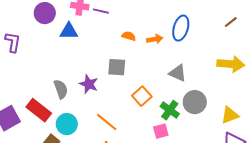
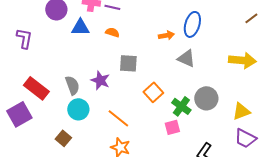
brown line: (231, 22) -> (251, 18), moved
orange semicircle: (129, 36) -> (112, 32), moved
gray triangle: (178, 73) -> (186, 58), moved
red rectangle: (39, 110) -> (36, 88), moved
cyan circle: (67, 124) -> (78, 109), moved

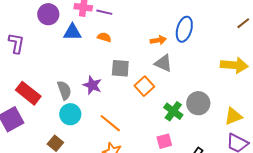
gray triangle: (186, 58) -> (163, 63), moved
orange square: (153, 92) -> (144, 86), moved
pink square: (172, 127) -> (164, 141), moved

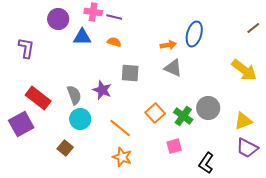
yellow arrow: (234, 65) -> (244, 70), turned 32
orange square: (144, 86) -> (155, 113), moved

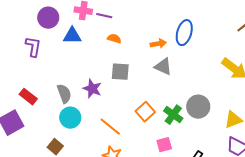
orange semicircle: (114, 42) -> (114, 39), moved
purple L-shape: (26, 48) -> (33, 47), moved
red rectangle: (38, 98) -> (28, 97), size x0.7

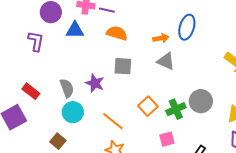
orange semicircle: (114, 39) -> (117, 33), size x1.5
green cross: (173, 115) -> (176, 109), turned 30

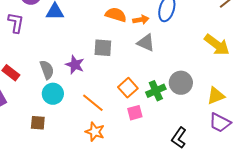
orange semicircle: (117, 33) -> (116, 15), moved
pink square: (167, 139) -> (135, 113), moved
brown square: (58, 141) -> (38, 123), turned -35

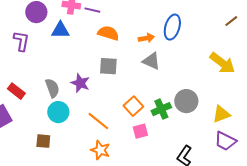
orange semicircle: (116, 15) -> (108, 33), moved

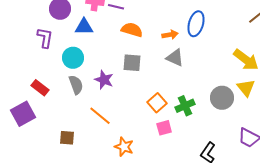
gray circle: (186, 101) -> (222, 98), moved
cyan circle: (58, 112) -> (73, 58), moved
yellow triangle: (221, 114) -> (246, 88), moved, turned -48
orange line: (98, 121) -> (100, 116), moved

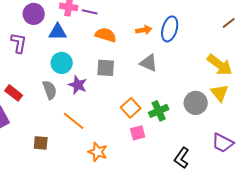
orange arrow: (170, 35) -> (144, 30), moved
cyan circle: (73, 58) -> (62, 63), moved

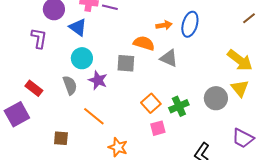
blue triangle: (58, 32) -> (78, 27), turned 36
orange semicircle: (106, 35) -> (144, 43), moved

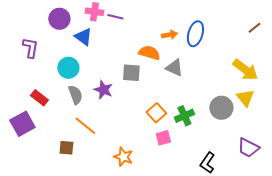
purple L-shape: (39, 38) -> (30, 48), moved
cyan circle: (82, 58) -> (68, 68), moved
orange line: (94, 116) -> (85, 126), moved

